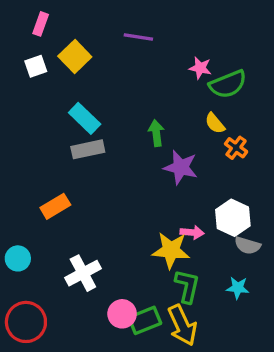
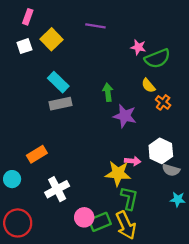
orange rectangle: (55, 206) -> (37, 154), moved
cyan star: (238, 288) -> (178, 199), moved

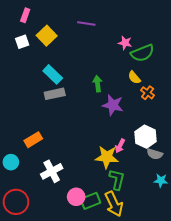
pink arrow: (133, 161) -> (120, 146), turned 112

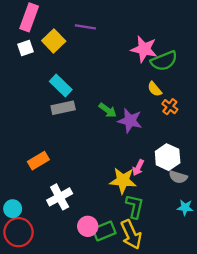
pink rectangle: (25, 15) -> (29, 17), size x1.6
purple line: (86, 23) -> (85, 27), moved
pink star: (125, 43) -> (144, 49), size x1.6
green arrow: (98, 84) -> (108, 110), moved, turned 133
cyan circle: (11, 162) -> (13, 209), moved

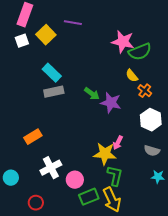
white hexagon: (168, 157) -> (151, 120), moved
pink circle: (88, 226) -> (75, 180), moved
red circle: (18, 232) -> (36, 203), moved, size x0.6

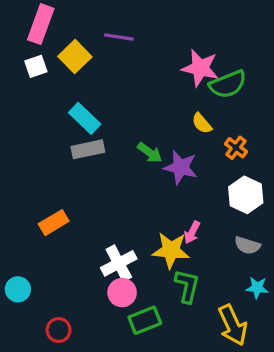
yellow semicircle: (132, 76) -> (202, 123), moved
white cross: (51, 168) -> (119, 263), moved
yellow arrow: (112, 200) -> (233, 325), moved

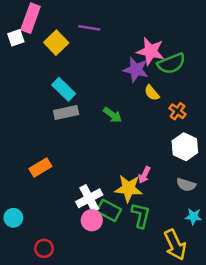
white square: (36, 66) -> (16, 38), moved
purple star: (181, 167) -> (136, 70), moved
green rectangle: (145, 320) -> (109, 210), moved, turned 50

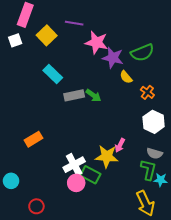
white square: (16, 38) -> (15, 40), moved
pink star: (151, 51) -> (97, 42), moved
gray rectangle: (66, 112) -> (74, 95), moved
green L-shape: (141, 215) -> (148, 170), moved

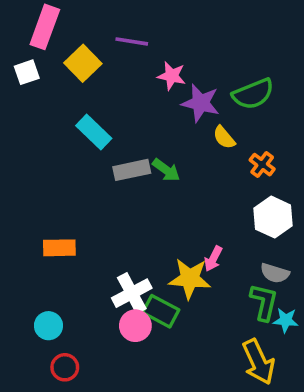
pink star: (97, 42) -> (172, 76), size x0.7
orange rectangle: (33, 139) -> (59, 248), turned 30
cyan circle: (11, 181) -> (48, 326), moved

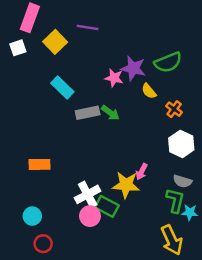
pink star: (172, 76) -> (114, 78), moved

